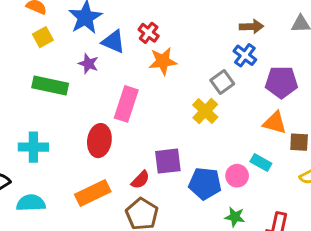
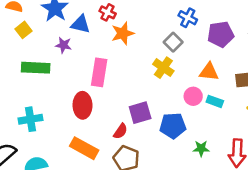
orange triangle: (275, 123) -> (209, 72), moved
pink circle: (237, 176) -> (193, 96), moved
orange rectangle: (93, 193) -> (84, 148), turned 64

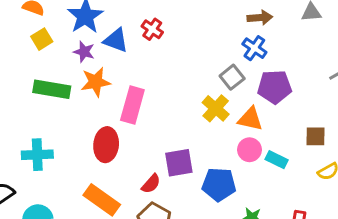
orange star: (123, 33) -> (96, 82), moved
purple pentagon: (221, 34) -> (275, 87), moved
purple star: (63, 45) -> (84, 52), moved
orange triangle: (209, 72) -> (250, 119), moved

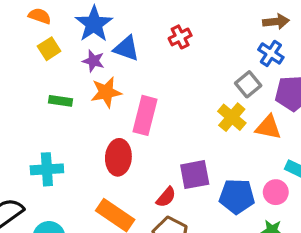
red cross: (152, 29) -> (180, 37), moved, turned 30
green rectangle: (52, 89) -> (61, 101), size x0.6
pink circle: (249, 150) -> (276, 192), moved

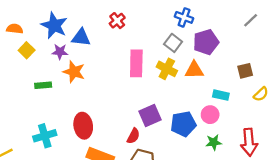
orange star: (106, 92) -> (74, 72), turned -30
pink rectangle: (145, 115) -> (136, 63), moved
red ellipse: (118, 157) -> (83, 126), moved

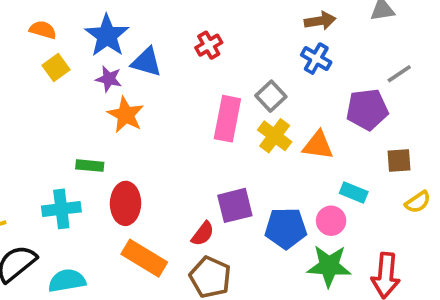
gray line: (251, 20) -> (399, 74), moved
purple pentagon: (206, 42) -> (367, 110), moved
gray square: (173, 43) -> (271, 96), moved
green rectangle: (43, 85) -> (90, 166), moved
green star: (214, 142) -> (329, 266), size x1.6

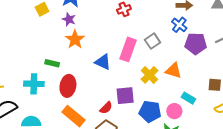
blue triangle: (146, 62) -> (103, 62), moved
purple pentagon: (367, 110) -> (196, 44), moved
yellow cross: (275, 136) -> (149, 75), moved

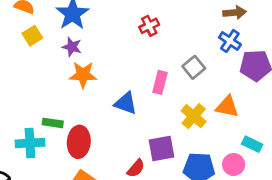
orange star: (75, 39) -> (83, 75), turned -30
pink rectangle: (128, 49) -> (160, 82), size x0.7
green rectangle: (52, 63) -> (53, 123), moved

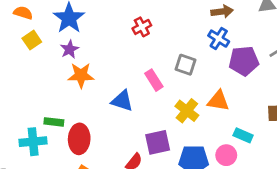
purple star: (72, 47) -> (69, 49), turned 30
gray square: (194, 67) -> (185, 65), turned -30
pink rectangle: (160, 82) -> (154, 80), turned -45

